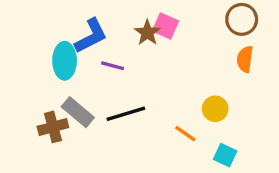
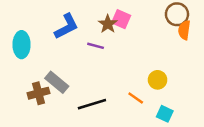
orange semicircle: (245, 59) -> (184, 30), moved
cyan ellipse: (65, 61) -> (22, 45), moved
purple line: (113, 66) -> (96, 46), moved
black line: (126, 114) -> (92, 104), moved

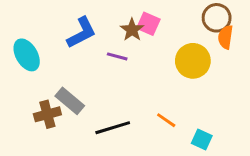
cyan ellipse: (22, 45) -> (27, 55), turned -30
yellow circle: (158, 80) -> (193, 61), moved, size x1.5

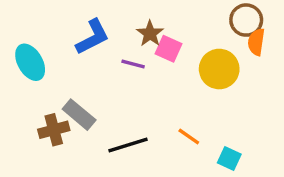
pink square: (148, 24) -> (169, 49), moved

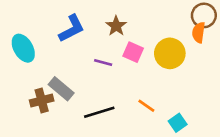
brown circle: (246, 20) -> (204, 15), moved
pink square: (169, 49) -> (133, 52), moved
purple line: (133, 64) -> (103, 63), moved
cyan square: (229, 158) -> (178, 123), turned 30

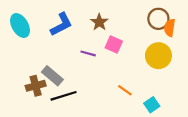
brown circle: (204, 15) -> (158, 19), moved
cyan ellipse: (23, 48) -> (20, 26), moved
yellow circle: (170, 53) -> (158, 56), moved
black line: (99, 112) -> (64, 96), moved

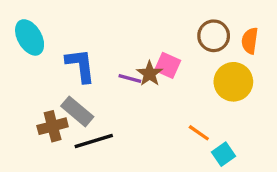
brown circle: (158, 19) -> (214, 36), moved
brown star: (99, 22) -> (150, 74), moved
blue L-shape: (61, 24) -> (81, 65), moved, turned -70
orange line: (125, 90) -> (199, 133), moved

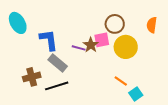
brown circle: (214, 36) -> (115, 24), moved
pink square: (168, 65) -> (102, 40), turned -35
yellow circle: (233, 82) -> (126, 47), moved
gray rectangle: (77, 111) -> (58, 63), moved

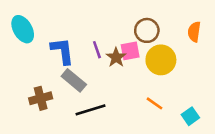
purple line: (79, 48) -> (97, 50), moved, turned 56
black line: (57, 86) -> (91, 110), moved
cyan square: (136, 94) -> (190, 116), moved

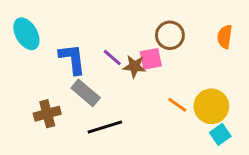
purple line: (97, 50) -> (112, 57), turned -30
brown star: (116, 57) -> (134, 66), turned -30
yellow circle: (161, 60) -> (211, 106), moved
orange line: (155, 103) -> (177, 105), moved

